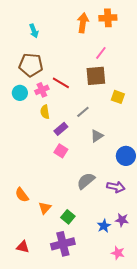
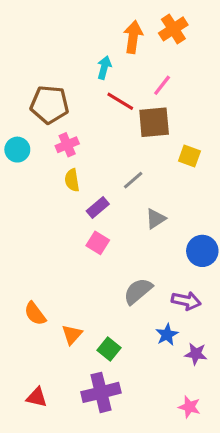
orange cross: (108, 18) -> (173, 29), turned -30
cyan arrow: (34, 31) -> (104, 68), moved, turned -144
red line: (61, 83) -> (120, 101), moved
cyan circle: (20, 93) -> (17, 150), moved
blue star: (104, 226) -> (167, 335), moved

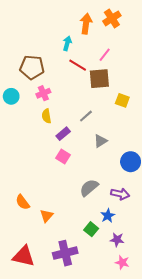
green square: (109, 349) -> (91, 229), moved
purple star: (196, 354) -> (117, 240), moved
red triangle: (37, 397) -> (24, 256), size x1.6

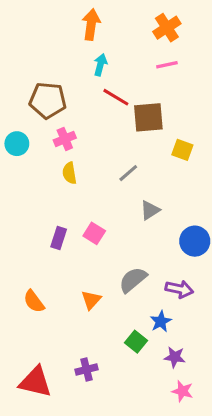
orange arrow: (86, 24) -> (91, 25), moved
pink line: (105, 55) -> (167, 65), moved, turned 40
purple rectangle: (63, 134) -> (59, 238), moved, turned -32
orange triangle: (46, 216) -> (91, 300), moved
purple cross: (65, 253) -> (86, 369), moved, size x0.6

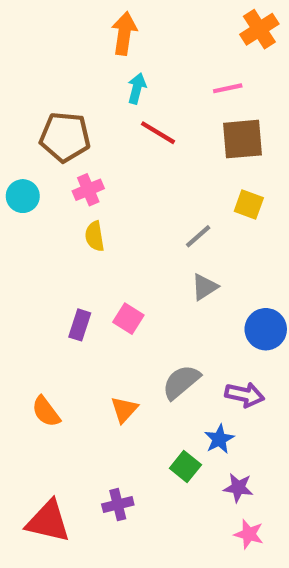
orange cross: (167, 28) -> (259, 29), moved
brown square: (148, 117) -> (242, 139), moved
gray line: (128, 173) -> (198, 236), moved

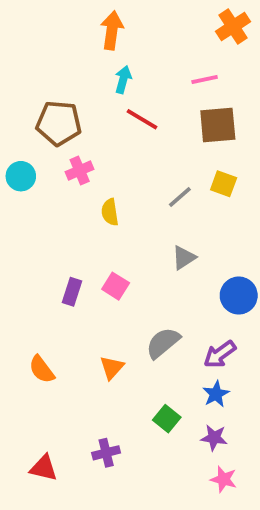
yellow semicircle: (95, 236) -> (110, 212), moved
gray line: (198, 236) -> (180, 197), moved
purple arrow: (245, 395) -> (220, 354), turned 132
blue star: (219, 439) -> (216, 394), moved
red triangle: (48, 521) -> (44, 468), size x0.7

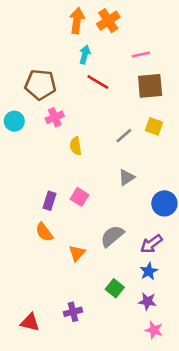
orange cross: (233, 27) -> (108, 21), moved
orange semicircle: (42, 369) -> (44, 232), moved

